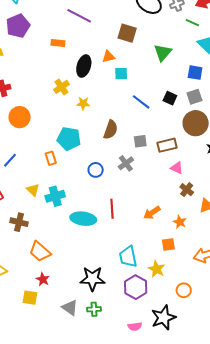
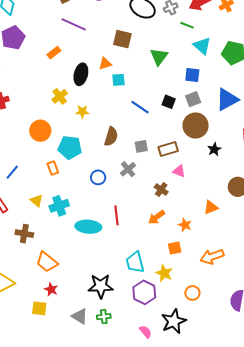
orange rectangle: (58, 43) -> (54, 53), turned -40
orange circle: (20, 117) -> (40, 131), moved
brown cross: (187, 190) -> (161, 190), moved
pink semicircle: (135, 326) -> (146, 332), turned -120

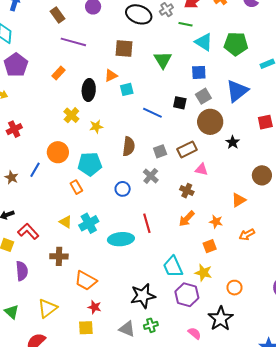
blue line: (12, 172) -> (35, 170), moved
orange arrow: (212, 257) -> (247, 235), moved, size x0.7

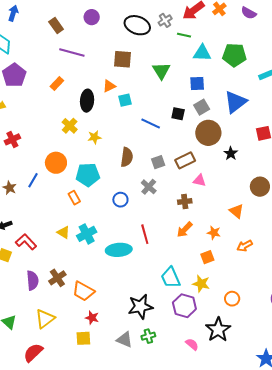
cyan triangle: (204, 42) -> (202, 53), turned -30
brown cross: (187, 191) -> (185, 201), turned -32
orange triangle: (239, 200) -> (236, 211), turned -49
brown cross: (59, 256) -> (57, 278), moved, turned -36
purple semicircle: (22, 271) -> (33, 280), moved

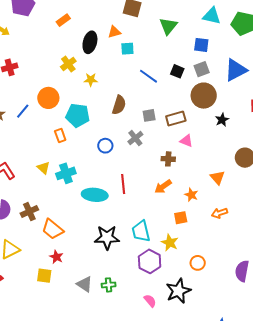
black star: (140, 307) -> (107, 237), moved

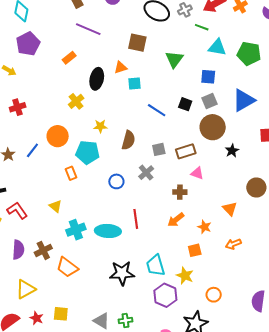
yellow star: (91, 80) -> (100, 126), moved
cyan cross: (66, 173) -> (76, 230), moved
red star: (56, 257) -> (36, 318), moved

